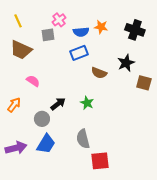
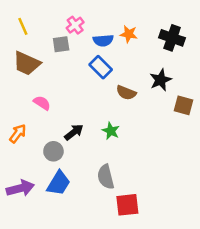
blue rectangle: (79, 53) -> (101, 67), turned 66

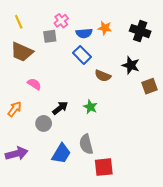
black star: (161, 80) -> (131, 65), turned -30
brown square: (183, 105) -> (149, 86), turned -35
blue trapezoid: (59, 183) -> (61, 154), moved

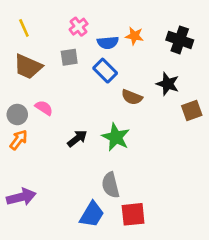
gray square: (50, 36) -> (69, 57), moved
green star: (90, 107) -> (116, 137), size x1.5
gray circle: (44, 123) -> (17, 115), moved
blue trapezoid: (61, 154) -> (92, 214), moved

